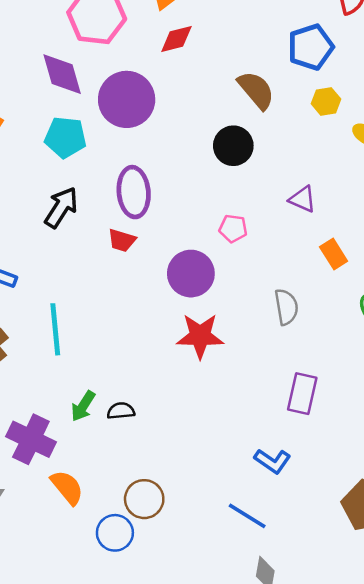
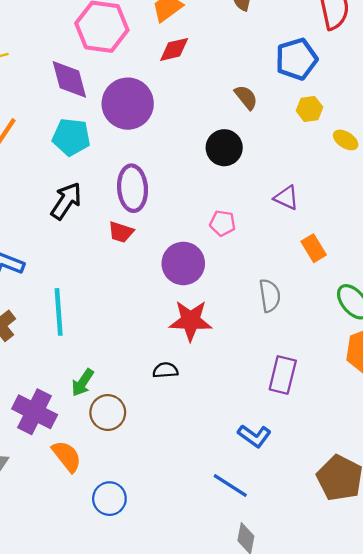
brown semicircle: (256, 90) -> (246, 97), size x0.7
black semicircle: (121, 411) -> (165, 370), moved
brown circle: (144, 499) -> (108, 413), moved

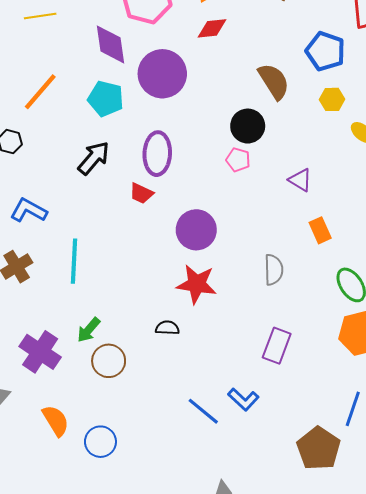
blue pentagon: (296, 59) -> (325, 51), turned 30
brown semicircle: (246, 97) -> (274, 81), size x1.5
pink pentagon: (223, 223) -> (238, 160), moved
orange semicircle: (67, 456) -> (56, 421), moved
blue line: (230, 485) -> (203, 411), moved

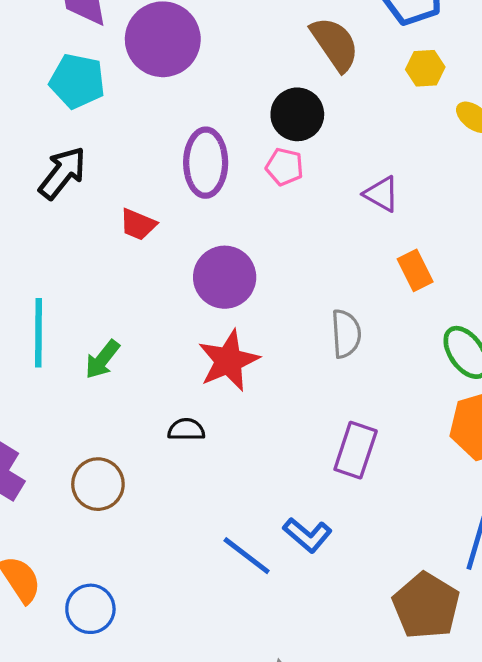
purple ellipse: (157, 154) -> (206, 163), moved
red star: (197, 284) -> (229, 361), turned -30
green arrow: (89, 330) -> (102, 359), moved

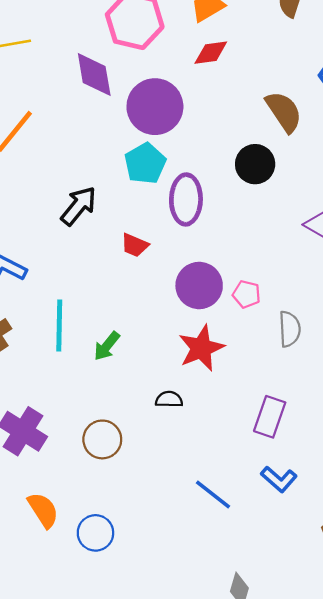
cyan pentagon: (77, 81) -> (145, 163), moved, turned 30
pink pentagon: (285, 167) -> (247, 294), moved
purple rectangle: (356, 450) -> (270, 417), moved
blue L-shape: (307, 535) -> (279, 479), moved

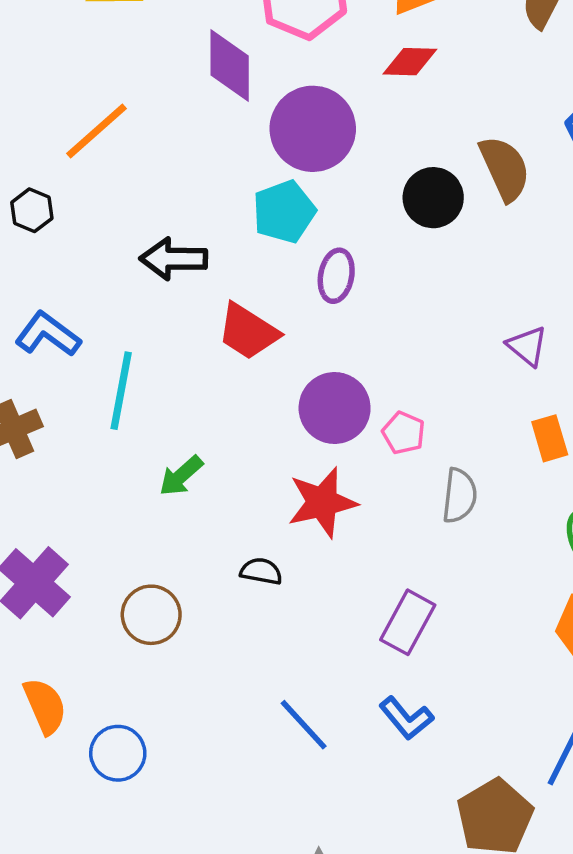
black circle: (255, 164) -> (433, 198), moved
purple ellipse: (186, 199) -> (336, 276), size x0.7
black arrow: (79, 206) -> (174, 259), turned -138
red trapezoid: (135, 245) -> (248, 332), size x1.5
cyan line: (59, 326) -> (121, 391), moved

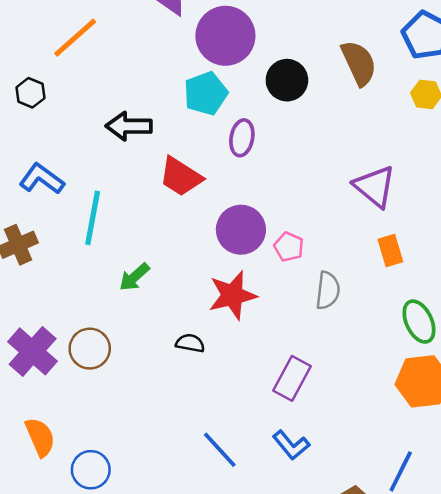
black circle: (433, 198) -> (287, 80), moved
purple triangle: (527, 346) -> (375, 186), size x1.5
brown circle: (151, 615) -> (90, 349), moved

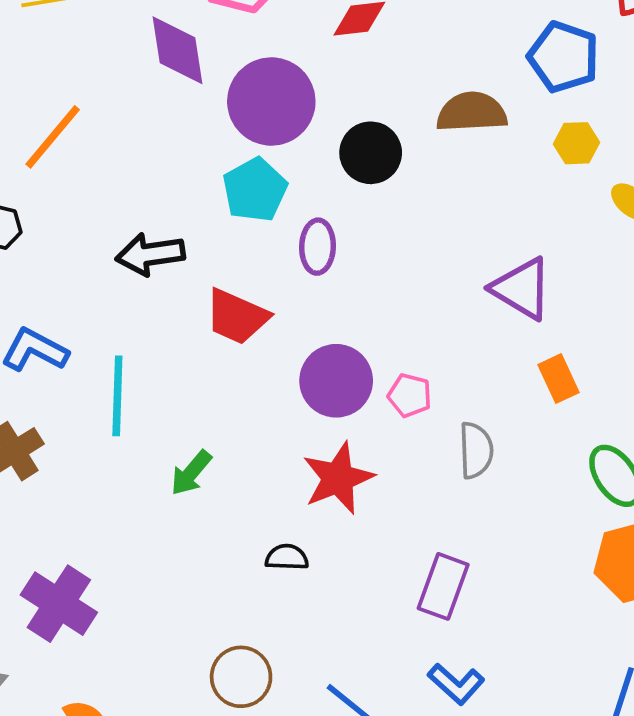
brown semicircle: (359, 63) -> (472, 112), turned -60
brown circle: (90, 349) -> (241, 677), moved

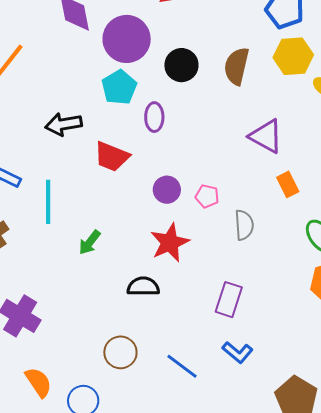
brown semicircle: (472, 112) -> (237, 66), moved, turned -72
yellow hexagon: (576, 143) -> (293, 56), size x1.6
purple circle: (336, 381) -> (167, 190), size x0.7
black semicircle: (287, 557) -> (143, 287), size x1.4

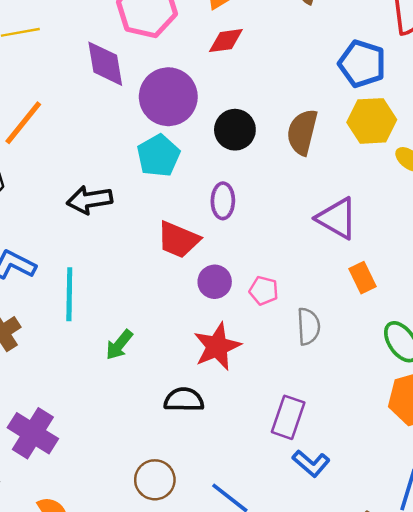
purple ellipse: (154, 117) -> (223, 201), moved
red trapezoid: (112, 157) -> (178, 240), moved
blue L-shape: (238, 352) -> (311, 463), moved

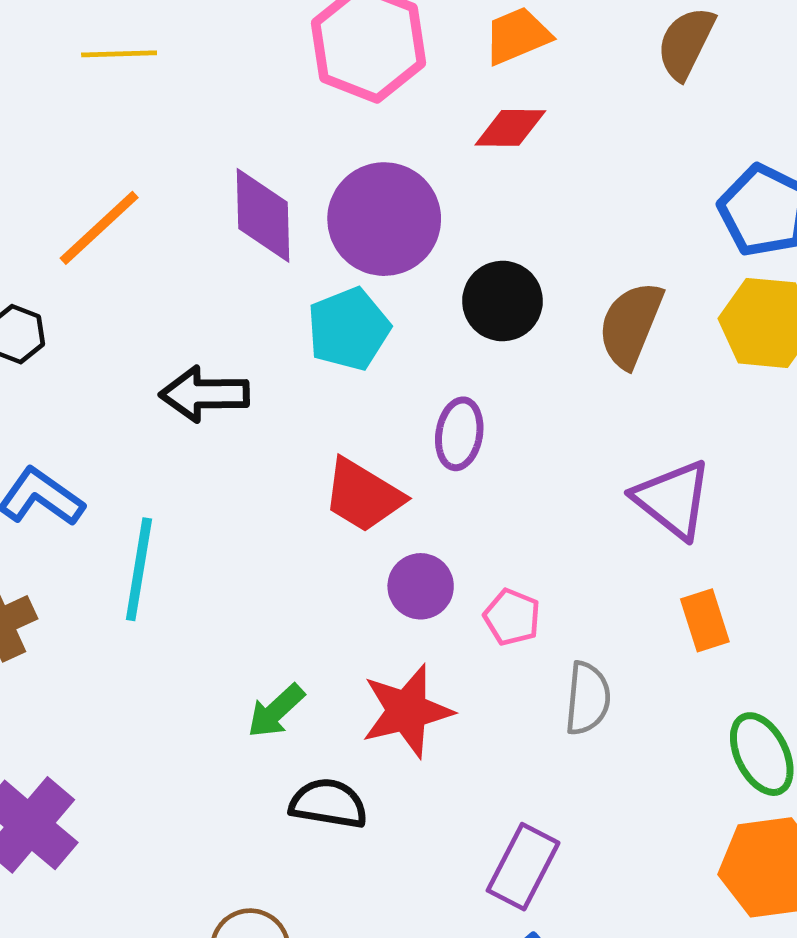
purple diamond: (105, 64) -> (263, 215), moved
green arrow: (119, 345) -> (276, 711), moved

